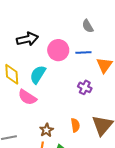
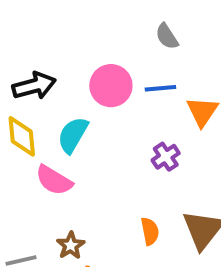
black arrow: (27, 39) -> (34, 86), moved
purple cross: (85, 87) -> (166, 157), turned 32
brown star: (47, 130) -> (71, 245), moved

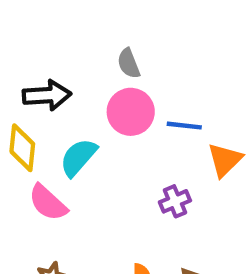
gray semicircle: (167, 36) -> (129, 63), moved

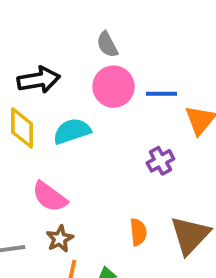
cyan semicircle: (78, 157) -> (72, 131), turned 36
pink semicircle: (48, 203) -> (50, 197), moved

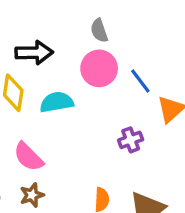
blue line: (162, 94) -> (140, 81), turned 44

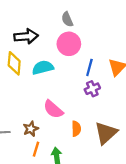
blue line: (140, 81) -> (89, 67), moved, turned 56
pink semicircle: (28, 157) -> (53, 109), moved

